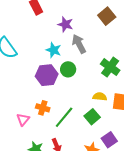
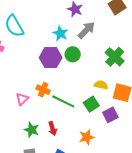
gray arrow: (79, 44) -> (86, 30), turned 66
green line: (64, 117) -> (63, 101), turned 70
purple square: (109, 140) -> (110, 115), moved

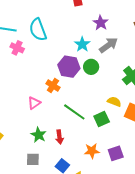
orange cross: (43, 90) -> (53, 85), moved
purple square: (110, 115) -> (116, 153), moved

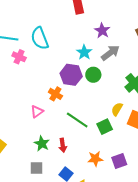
yellow semicircle: (114, 102) -> (117, 109), turned -80

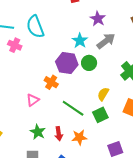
yellow semicircle: (117, 109) -> (103, 94), moved
orange star: (95, 159) -> (79, 137), moved

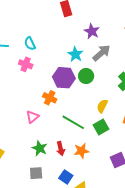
cyan semicircle: (35, 27) -> (30, 44), size x0.6
pink cross: (15, 45) -> (26, 64), moved

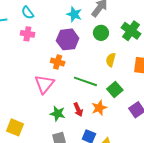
green circle: (86, 76) -> (101, 33), moved
pink triangle: (32, 117) -> (44, 84), size x1.5
green square: (101, 127) -> (115, 89), moved

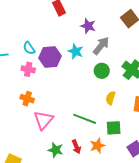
purple hexagon: (68, 39) -> (50, 57), moved
orange cross: (58, 62) -> (27, 99), moved
green square: (115, 89) -> (114, 128), turned 35

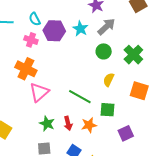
orange cross: (27, 99) -> (26, 69), size x1.5

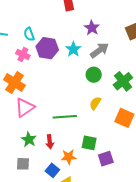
green line: (80, 97) -> (65, 117), turned -40
green square: (108, 110) -> (89, 143), moved
orange star: (89, 125) -> (69, 157), moved

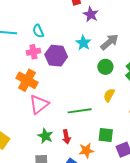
purple star: (92, 28) -> (91, 14), moved
purple hexagon: (47, 48) -> (56, 56), moved
pink cross: (23, 55) -> (33, 52), turned -32

